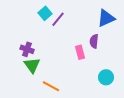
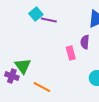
purple line: (58, 19) -> (49, 20), turned 63
purple cross: (27, 49) -> (12, 76), moved

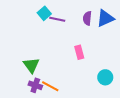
purple semicircle: (85, 42) -> (87, 18), moved
purple cross: (12, 76) -> (35, 85), moved

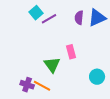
purple line: (57, 19) -> (49, 19), turned -42
green triangle: (31, 65) -> (52, 65), moved

